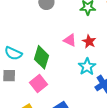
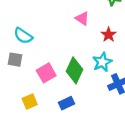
pink triangle: (70, 40) -> (82, 18), moved
green diamond: (42, 57) -> (75, 70), moved

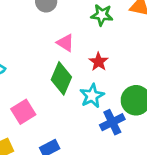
green diamond: (75, 70) -> (61, 78), moved

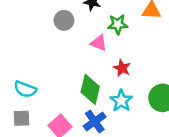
pink triangle: (65, 43) -> (99, 43), moved
blue cross: (112, 122) -> (95, 121), moved

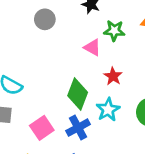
gray circle: (64, 20) -> (45, 19), moved

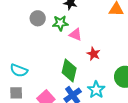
green star: (114, 31) -> (60, 23), moved
cyan star: (108, 110) -> (96, 90), moved

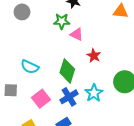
gray circle: (38, 18) -> (22, 12), moved
cyan semicircle: (19, 70) -> (30, 67), moved

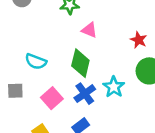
pink triangle: (77, 34) -> (89, 30), moved
red star: (94, 56) -> (139, 40), moved

